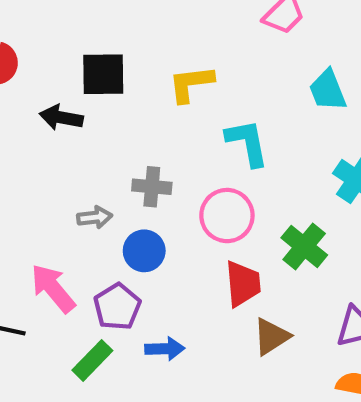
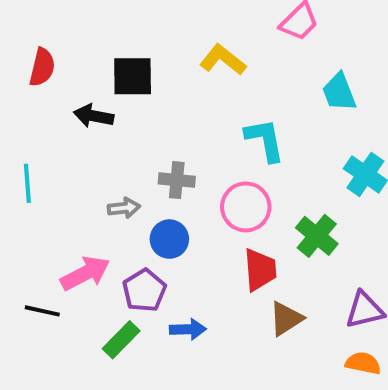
yellow L-shape: (191, 84) -> (223, 60), moved, turned 45
pink arrow: (53, 288) -> (85, 273), turned 102

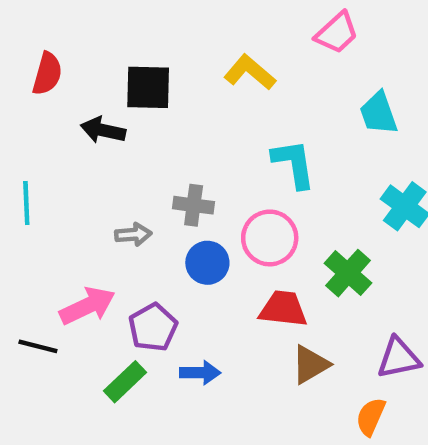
blue circle: (169, 239) -> (207, 263), moved
red trapezoid: (260, 270) -> (283, 309), turned -81
orange semicircle: (363, 363) -> (371, 417), moved, turned -80

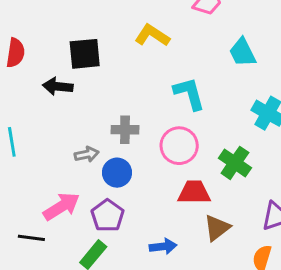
blue circle: (207, 263) -> (117, 173), moved
blue arrow: (200, 373) -> (163, 246), moved

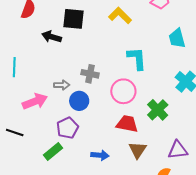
pink arrow: (62, 206) -> (35, 101), moved
brown triangle: (217, 228) -> (138, 150), turned -30

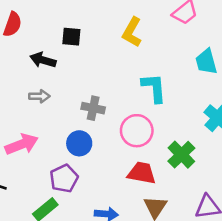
yellow L-shape: (120, 16) -> (132, 32), turned -105
black square: (73, 19) -> (71, 37), size x0.7
gray arrow: (62, 85) -> (39, 96), moved

